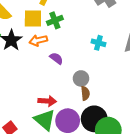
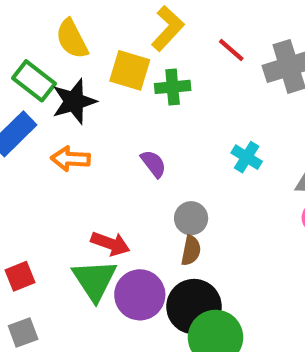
orange arrow: (38, 40) -> (70, 159), moved

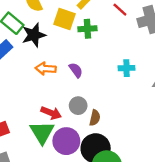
cyan cross: (247, 157) -> (127, 68), turned -35
orange arrow: (70, 159) -> (46, 69), moved
gray circle: (191, 218) -> (78, 106), moved

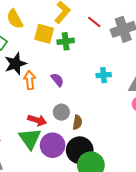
black star: (34, 35) -> (15, 64), moved
orange arrow: (46, 69) -> (30, 80), turned 84

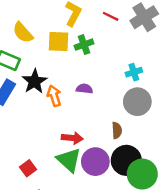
purple semicircle: (57, 80) -> (84, 89), turned -32
gray circle: (61, 112) -> (137, 102), moved, size x1.5

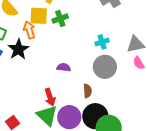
purple semicircle: (84, 89) -> (64, 67), moved
orange arrow: (54, 96) -> (29, 30), moved
red arrow: (72, 138) -> (50, 97), turned 66

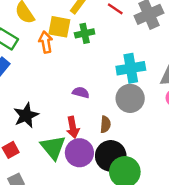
cyan cross: (102, 42) -> (131, 68), size x1.6
black star: (18, 49) -> (26, 115), moved
red arrow: (50, 97) -> (73, 127), moved

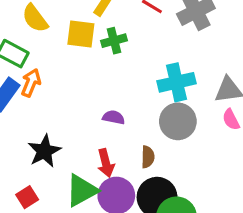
orange arrow: (46, 42) -> (31, 83), moved, turned 35
green triangle: (53, 147) -> (82, 190), turned 44

